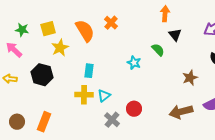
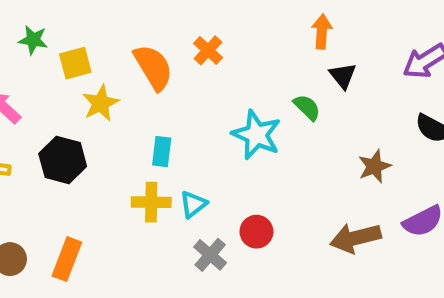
green star: (22, 30) -> (33, 40), moved
cyan star: (134, 63) -> (256, 135), size x1.6

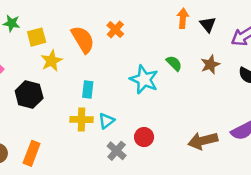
black triangle: (343, 76) -> (208, 25), moved
brown star: (374, 166) -> (210, 65), moved

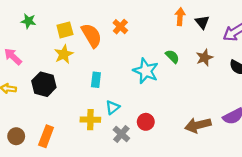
yellow square: (37, 37) -> (65, 30), moved
yellow cross: (82, 120) -> (90, 120), moved

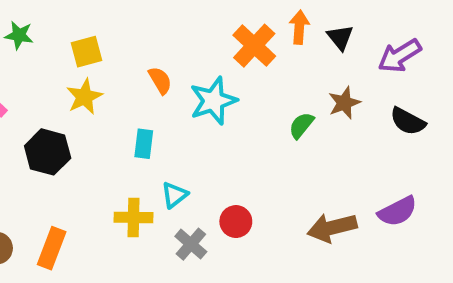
orange cross: (120, 27) -> (254, 46), moved, size x1.5
orange semicircle: (91, 35) -> (160, 80), moved, size x0.6
green semicircle: (172, 56) -> (301, 125), moved, turned -96
cyan star: (146, 71) -> (213, 101), moved, turned 30

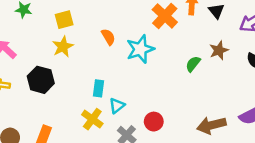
cyan rectangle: (144, 144) -> (98, 88), moved
yellow cross: (134, 217) -> (92, 119), turned 35

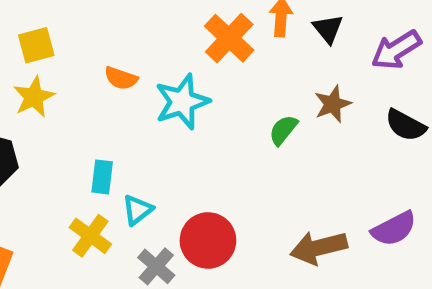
orange semicircle: (108, 37) -> (121, 78), turned 140
red circle: (154, 122) -> (208, 240), size x1.5

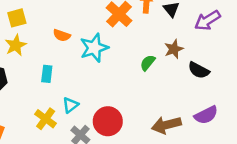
black semicircle: (406, 125) -> (199, 70), moved
cyan rectangle: (102, 177) -> (47, 74), moved

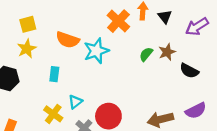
orange semicircle: (62, 35) -> (68, 40), size x1.5
green semicircle: (148, 63) -> (146, 54), moved

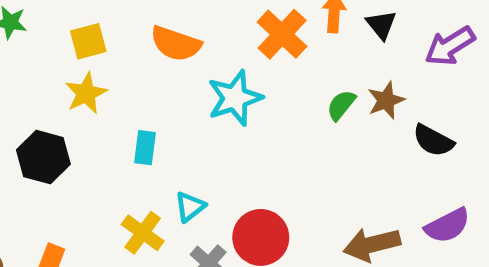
orange semicircle: (68, 40) -> (176, 44), moved

